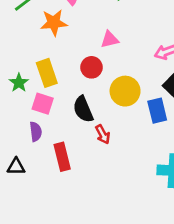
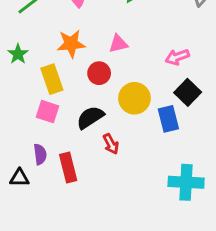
orange star: (54, 23) -> (71, 44), moved
green star: (19, 83) -> (18, 54), moved
black semicircle: (83, 109) -> (90, 117), turned 80
purple semicircle: (36, 132) -> (40, 154), moved

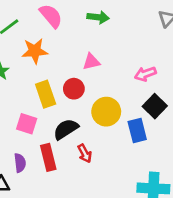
orange star: (71, 44) -> (35, 51), moved
yellow rectangle: (52, 79) -> (46, 94), moved
red rectangle: (68, 168) -> (48, 157), moved

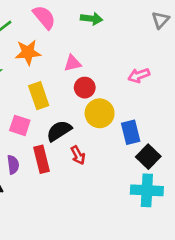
pink triangle: (91, 62) -> (73, 63), moved
red circle: (74, 89) -> (85, 88), moved
black square: (155, 106) -> (148, 157), moved

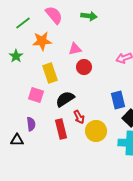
yellow circle: (100, 113) -> (96, 131), moved
red rectangle: (41, 159) -> (61, 129), moved

